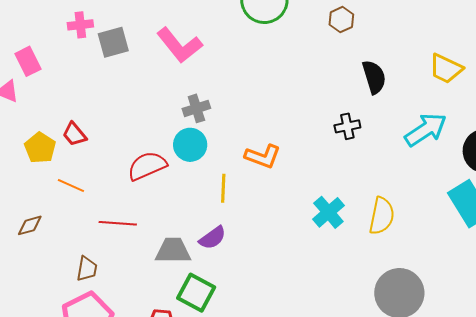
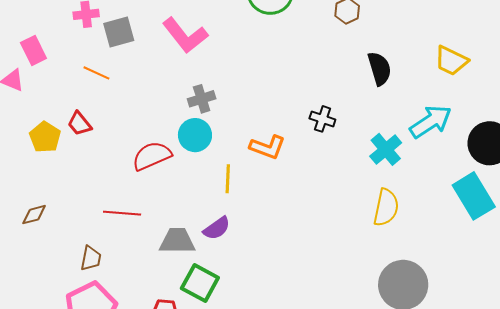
black cross: (347, 126) -> (322, 119), moved, turned 30
orange line: (71, 185) -> (96, 73), moved
cyan cross: (328, 212) -> (386, 149), moved

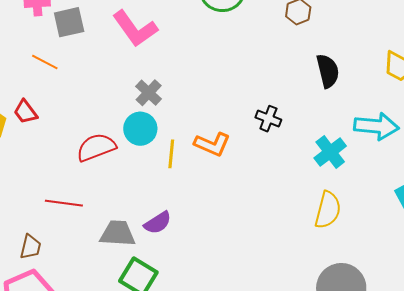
gray cross: (202, 99) -> (149, 93), turned -32
cyan arrow: (431, 122) -> (376, 126), turned 36
yellow line: (228, 179) -> (171, 154), moved

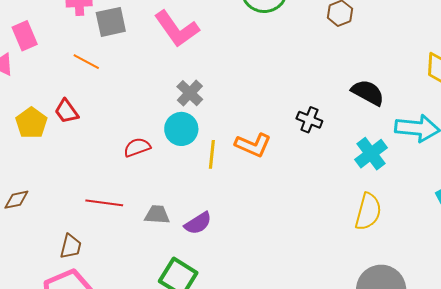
black semicircle: (328, 71) -> (368, 93), moved, turned -48
red semicircle: (96, 147) -> (137, 147), size x0.7
gray trapezoid: (118, 234) -> (157, 215), moved, size x0.7

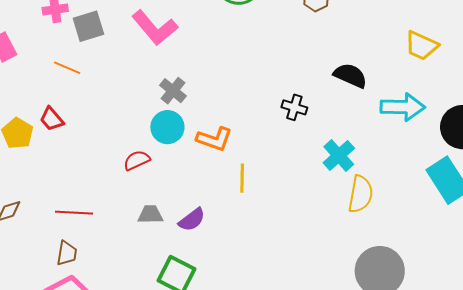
orange L-shape: (253, 145) -> (214, 139), moved
red semicircle: (137, 147) -> (137, 160), moved
yellow line: (212, 154) -> (242, 178), moved
cyan cross: (371, 154) -> (339, 156), moved
red line: (104, 203) -> (74, 213), moved

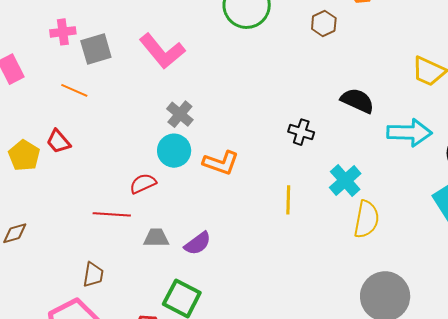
yellow line: (242, 178) -> (288, 200), moved
red line: (74, 213) -> (112, 214), moved
brown trapezoid: (67, 253) -> (93, 275), moved

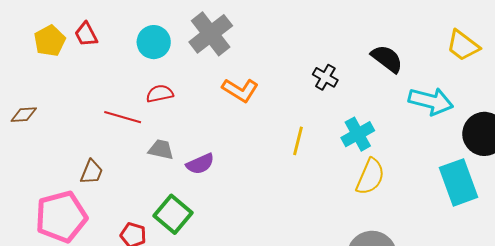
gray cross: (180, 114) -> (211, 34), size x1.6
cyan circle: (174, 151) -> (154, 42), moved

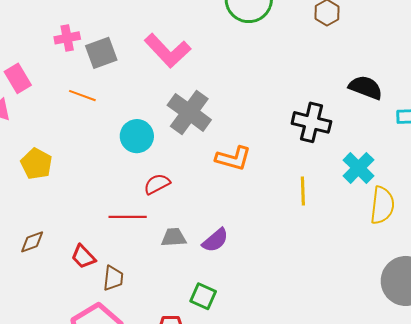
red trapezoid: (86, 34) -> (83, 257), moved
black cross: (325, 77) -> (311, 122), size x1.5
green square: (173, 214) -> (203, 296), size x0.7

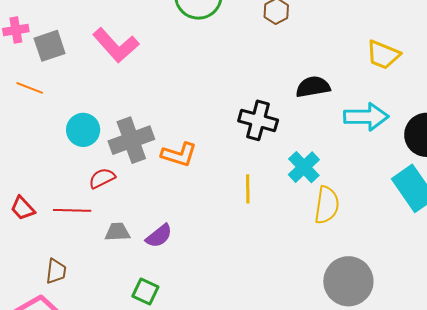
black semicircle: (366, 87) -> (313, 87), turned -32
gray cross: (189, 112) -> (131, 140), moved, turned 33
red trapezoid: (83, 257) -> (23, 208), moved

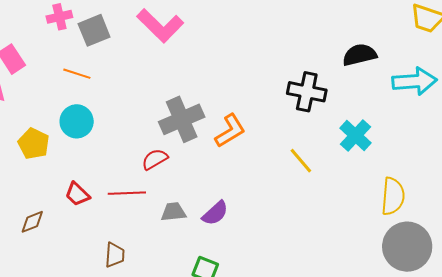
cyan circle: (83, 130) -> (77, 121), moved
orange L-shape: (179, 154) -> (230, 131), turned -45
yellow line: (248, 189) -> (301, 161), turned -36
yellow semicircle: (327, 205) -> (393, 196), moved

